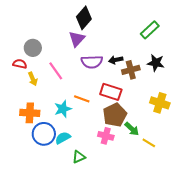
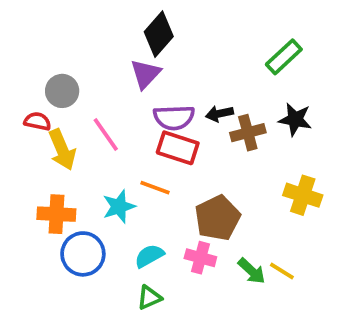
yellow arrow: (33, 79) -> (62, 150), size x1.5
red rectangle: (111, 92) -> (178, 148), moved
green arrow: (132, 129) -> (252, 271), moved
cyan semicircle: (63, 138) -> (149, 256), moved

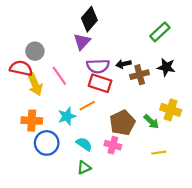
red semicircle: (37, 121) -> (21, 68), size x1.5
orange line: (155, 188) -> (87, 106), turned -49
cyan semicircle: (149, 256) -> (84, 144), turned 63
green arrow: (252, 271) -> (151, 122), moved
yellow line: (282, 271) -> (159, 153), turned -40

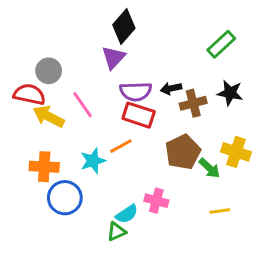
yellow arrow: (35, 84) -> (49, 117), turned 140
brown pentagon: (122, 123) -> (183, 152), moved
cyan semicircle: (84, 144) -> (127, 214), moved, turned 112

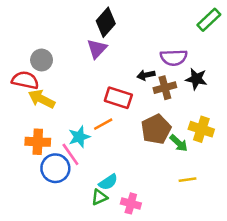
green rectangle: (221, 44) -> (209, 20), moved
purple semicircle: (136, 91) -> (174, 57), moved
pink line: (83, 105) -> (70, 154), moved
pink cross: (156, 201) -> (131, 203), moved

